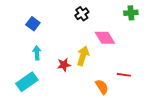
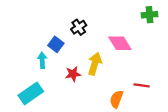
black cross: (82, 14) -> (79, 27), moved
blue square: (33, 24) -> (56, 44), moved
orange semicircle: (102, 87) -> (116, 99), turned -126

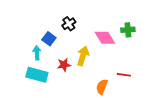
green cross: (149, 15) -> (128, 30), moved
cyan rectangle: (31, 93) -> (37, 75), moved, turned 50

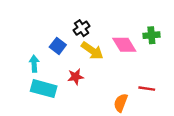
cyan arrow: (37, 53) -> (34, 64), moved
yellow arrow: (83, 56) -> (92, 51), moved, turned 108

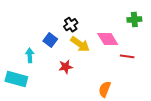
green cross: (151, 35) -> (134, 19), moved
cyan rectangle: (44, 89) -> (16, 79), moved
red line: (147, 89) -> (127, 56), moved

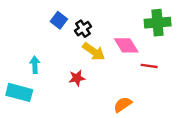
green cross: (134, 19) -> (158, 23), size x1.5
blue square: (50, 40) -> (59, 20), moved
orange semicircle: (105, 89) -> (123, 104), turned 35

